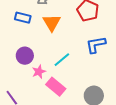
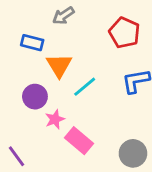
orange triangle: (52, 23) -> (59, 65), moved
cyan line: (62, 60) -> (85, 87), moved

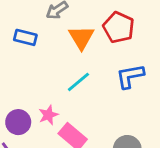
orange triangle: (59, 65) -> (81, 37), moved
purple circle: (35, 97) -> (18, 122), moved

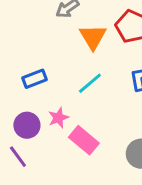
blue rectangle: (25, 37) -> (34, 79), moved, turned -35

